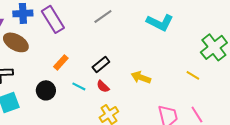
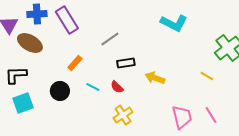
gray line: (103, 16) -> (110, 39), moved
black rectangle: (101, 64) -> (126, 63), moved, turned 30

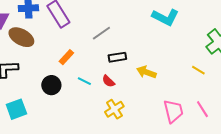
cyan square: (23, 103) -> (16, 109), moved

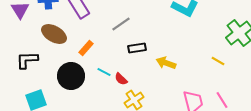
brown ellipse: (21, 37) -> (54, 34), moved
red semicircle: (108, 81) -> (121, 79), moved
black circle: (51, 85) -> (71, 76), size x1.4

